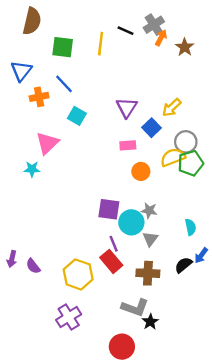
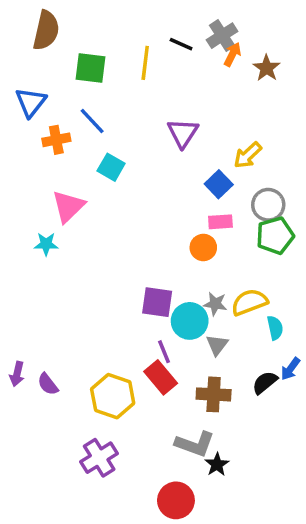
purple triangle: (127, 108) -> (183, 133), moved
pink rectangle: (128, 145) -> (220, 222), moved
yellow semicircle: (173, 157) -> (249, 302), moved

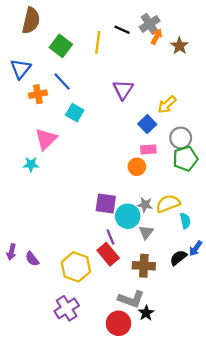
green square: (91, 68) -> (61, 46), turned 30
red circle: (176, 500) -> (118, 323), moved

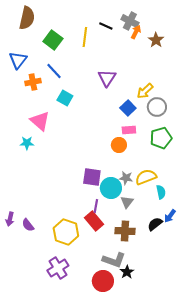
gray cross: (150, 24) -> (130, 21), turned -30
gray circle: (181, 138) -> (157, 107), moved
pink triangle: (46, 139) -> (40, 121), turned -35
purple line: (110, 237) -> (96, 206), turned 32

